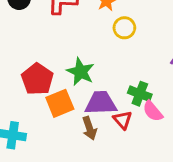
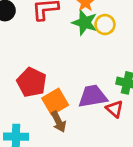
green star: (81, 72) -> (85, 23), moved
brown arrow: (90, 128) -> (59, 122), moved

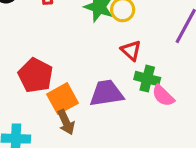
red triangle: (115, 109) -> (131, 50), moved

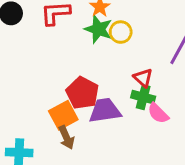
red triangle: (131, 50) -> (143, 78), moved
red pentagon: (35, 75) -> (82, 93), moved

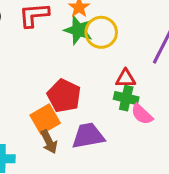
yellow circle: (121, 32) -> (101, 32), size x1.4
red triangle: (143, 78) -> (125, 78), turned -42
purple trapezoid: (105, 111) -> (88, 136), moved

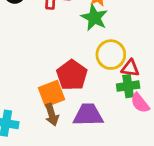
yellow circle: (101, 32) -> (111, 55), moved
green cross: (126, 98) -> (128, 86), turned -30

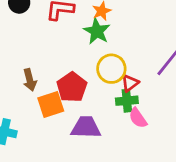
red triangle: (130, 68) -> (130, 83), turned -48
brown arrow: (52, 115) -> (30, 80), moved

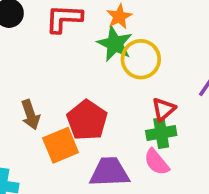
yellow circle: (111, 69) -> (141, 59), moved
pink semicircle: (138, 118) -> (157, 162), moved

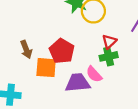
orange square: (61, 145) -> (46, 68), turned 30
pink semicircle: (157, 162) -> (94, 74), moved

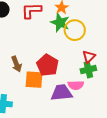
pink semicircle: (94, 74) -> (76, 85), turned -49

